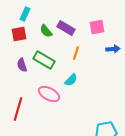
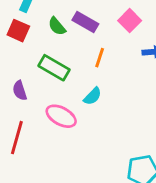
pink square: (97, 27) -> (130, 21), turned -35
red square: (19, 34) -> (18, 31), turned 35
purple semicircle: (22, 65) -> (20, 91), moved

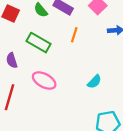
cyan semicircle: (93, 96) -> (94, 82), moved

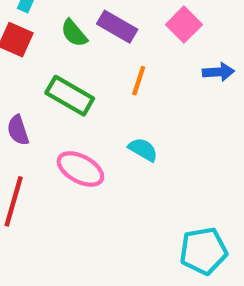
cyan semicircle: (94, 82) -> (143, 150), moved, turned -104

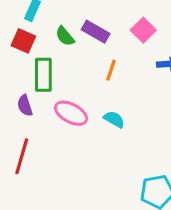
green rectangle: (70, 96) -> (43, 75), moved, turned 60
pink ellipse: (80, 169) -> (71, 113), moved

